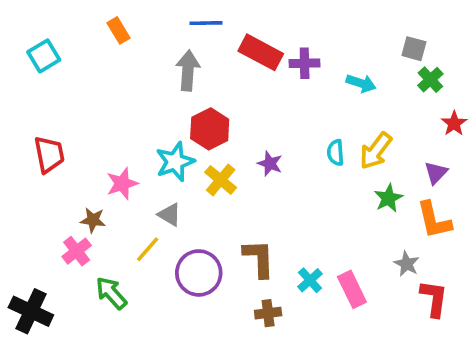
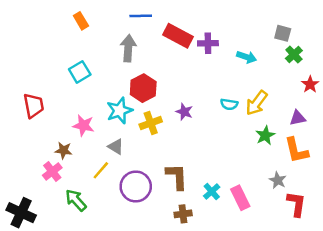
cyan square: (44, 56) -> (80, 72), moved
cyan semicircle: (336, 153) -> (229, 104), turned -77
purple triangle: (436, 173) -> (298, 118), turned 35
yellow cross: (221, 180) -> (151, 123), turned 30
pink star: (122, 184) -> (83, 125), turned 30

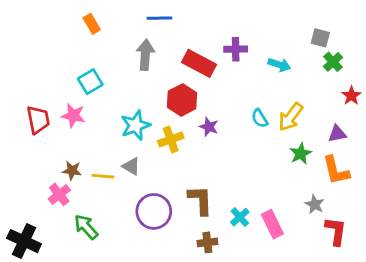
red rectangle: (178, 36) -> (199, 63), moved
red hexagon: (143, 88) -> (182, 100), moved
cyan semicircle: (229, 104) -> (260, 118), turned 49
pink star: (83, 125) -> (73, 115), moved
yellow line: (101, 170) -> (103, 176), moved, turned 54

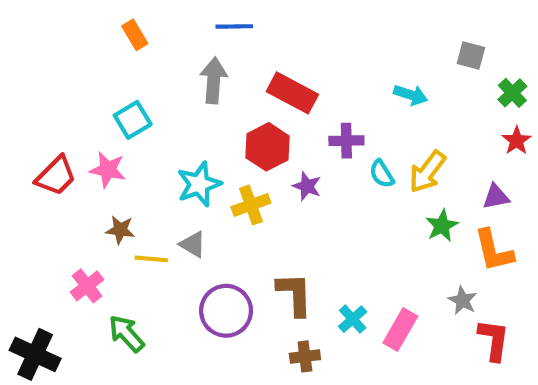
purple cross: (236, 49) -> (346, 141), moved
green cross: (333, 62) -> (512, 93), moved
red trapezoid: (38, 120) -> (56, 176), turned 56
brown star: (72, 171) -> (120, 230), moved
pink rectangle: (272, 224) -> (400, 329), turned 56

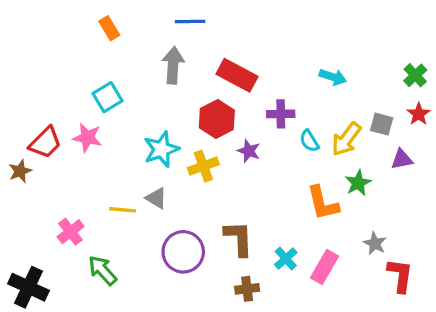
gray square: (471, 56) -> (382, 124), moved
brown star: (120, 230) -> (20, 171), moved, turned -30
orange L-shape: (494, 251) -> (323, 203), moved

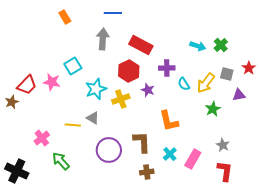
green cross: (415, 75) -> (221, 45), moved
cyan square: (108, 97) -> (73, 66), moved
orange L-shape: (323, 203) -> (169, 121), moved
red L-shape: (400, 275) -> (225, 171), moved

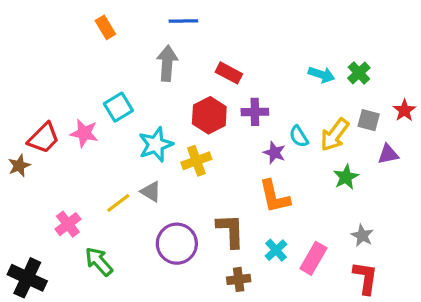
red rectangle: (141, 45) -> (229, 73), size x0.7
purple cross: (167, 68) -> (255, 112), moved
purple star: (148, 90) -> (274, 153), moved
yellow line: (73, 125) -> (118, 203), turned -42

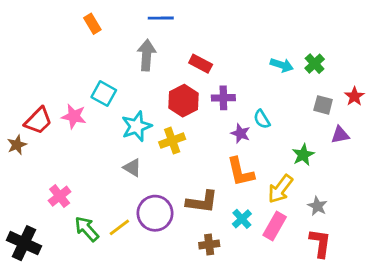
cyan square: (118, 107) -> (104, 94), turned -30
yellow arrow: (335, 135) -> (280, 189), moved
yellow line: (118, 203) -> (119, 227), moved
brown L-shape: (230, 231) -> (202, 202), turned 100

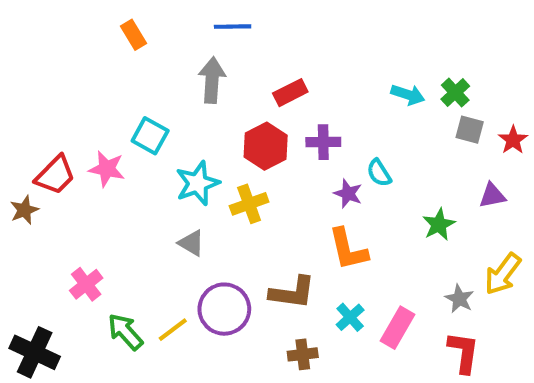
red rectangle: (201, 64) -> (290, 93), turned -55
gray square: (323, 105) -> (470, 130), moved
yellow arrow: (280, 189) -> (503, 274), moved

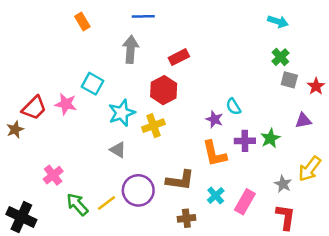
cyan arrow: (408, 95) -> (278, 21), moved
purple cross: (323, 142) -> (245, 141), moved

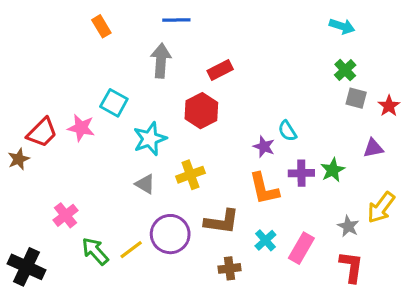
yellow cross: (153, 126) -> (190, 175), moved

